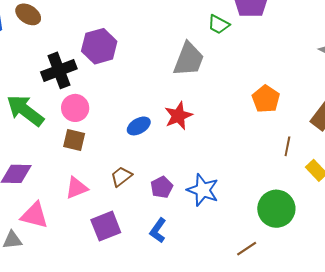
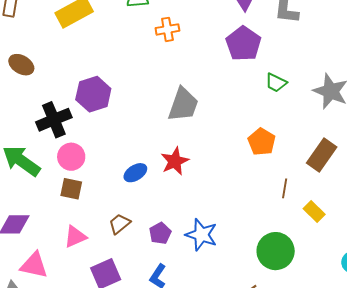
green trapezoid: (219, 24) -> (276, 83), moved

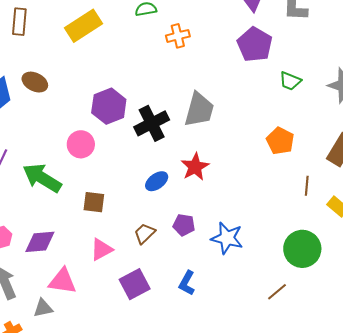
black cross: (54, 120) -> (152, 123), moved
pink circle: (71, 157) -> (81, 144), moved
purple pentagon: (160, 233) -> (184, 225), moved, turned -30

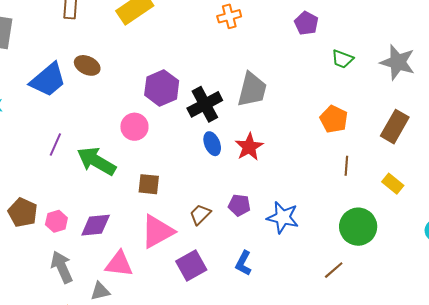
purple pentagon: (255, 44) -> (306, 23), size x0.7
blue ellipse: (157, 181) -> (212, 144), moved, turned -75
brown line: (307, 186) -> (346, 166), moved
pink triangle: (101, 249) -> (157, 231), size x1.5

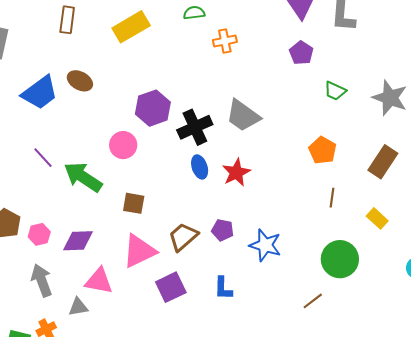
gray trapezoid: (252, 90) -> (243, 116), turned 108
purple line: (55, 144) -> (43, 158), turned -70
brown trapezoid: (200, 214) -> (183, 237), size x1.4
blue L-shape: (243, 263) -> (223, 288), turned -30

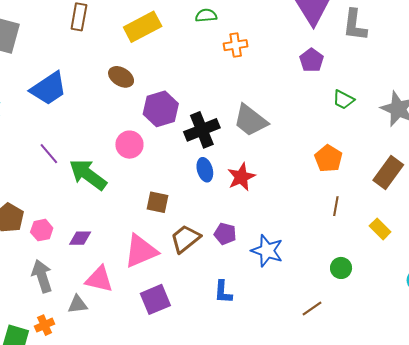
brown ellipse: (80, 81) -> (121, 77), moved
brown square: (134, 203) -> (157, 202), moved
purple diamond: (78, 241) -> (80, 238), size x0.7
green circle: (340, 259) -> (341, 268), size x0.6
purple square: (171, 287) -> (155, 299), moved

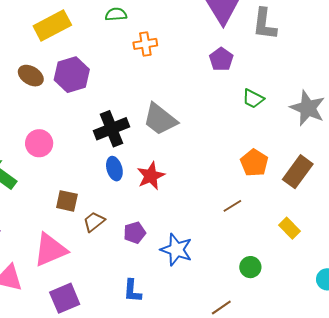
purple hexagon: (161, 109) -> (72, 75), moved
orange pentagon: (328, 158) -> (254, 163), moved
brown line: (336, 206) -> (232, 206), moved, turned 48
purple pentagon: (225, 234) -> (135, 233), turned -30
brown trapezoid: (185, 239) -> (94, 222), moved, size x0.7

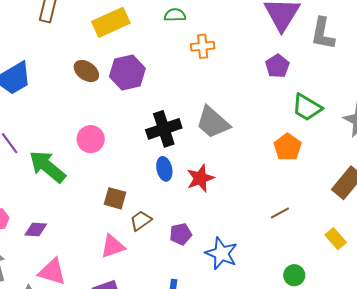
green trapezoid: (253, 99) -> (307, 107), size x1.4
orange pentagon: (254, 163) -> (288, 147), moved
pink triangle: (50, 250) -> (113, 246), moved, size x0.7

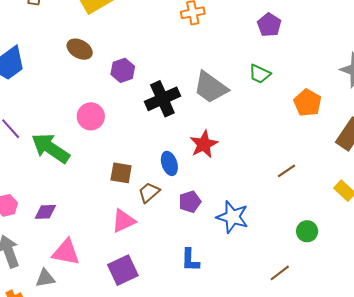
purple hexagon: (127, 72) -> (123, 70), moved, size x0.7
green trapezoid: (307, 107) -> (260, 74), moved, size x0.7
orange pentagon: (288, 147) -> (307, 103), moved
blue ellipse: (164, 169) -> (169, 163), moved

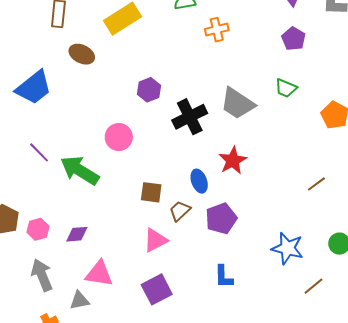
brown ellipse: (80, 49) -> (82, 54), moved
purple pentagon: (190, 202) -> (221, 219), size x1.4
blue star: (232, 217) -> (287, 248), moved

